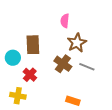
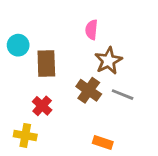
cyan circle: (13, 58) -> (18, 45), moved

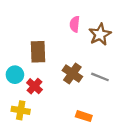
cyan circle: (18, 45) -> (15, 75), moved
brown star: (108, 61) -> (100, 34), moved

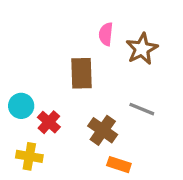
brown rectangle: (38, 52) -> (81, 73), moved
brown cross: (72, 74) -> (103, 130), moved

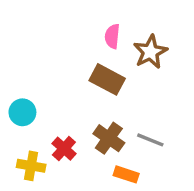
brown rectangle: (81, 73) -> (107, 79), moved, turned -60
gray line: (142, 109) -> (150, 140), moved
red cross: (49, 122) -> (64, 149), moved

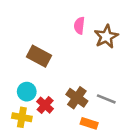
brown rectangle: (107, 79) -> (39, 56), moved
cyan circle: (22, 112) -> (27, 92), moved

